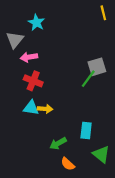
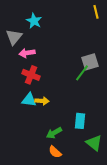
orange semicircle: (68, 164) -> (55, 152), moved

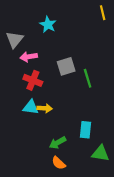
cyan star: (34, 21) -> (48, 25), moved
gray square: (90, 62) -> (66, 66), moved
green line: (82, 73) -> (88, 78), turned -54
green triangle: (94, 143) -> (100, 153), turned -30

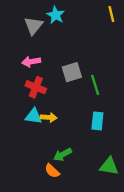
cyan star: (48, 25) -> (56, 15), moved
gray triangle: (15, 40) -> (34, 26), moved
cyan rectangle: (85, 130) -> (97, 121), moved
orange semicircle: (59, 163) -> (52, 171), moved

